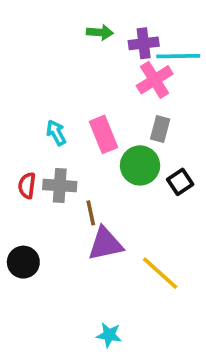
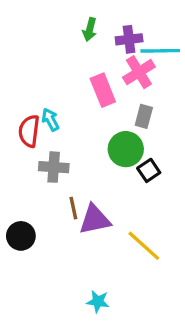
green arrow: (100, 32) -> (90, 29), turned 100
pink rectangle: (104, 134) -> (103, 90), moved
black square: (180, 182) -> (149, 170), moved
red semicircle: (27, 186) -> (29, 131), moved, size x1.4
brown line: (91, 213) -> (73, 208), moved

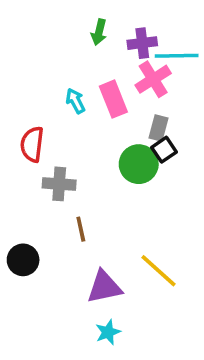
cyan arrow: (50, 120) -> (75, 101), moved
black square: (149, 170) -> (164, 150), moved
purple triangle: (95, 220) -> (104, 287), moved
cyan star: (98, 301) -> (108, 332), turned -30

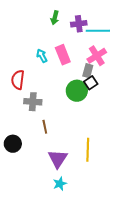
pink cross: (153, 79) -> (97, 56), moved
yellow line: (159, 271) -> (88, 150), turned 50
purple triangle: (104, 287) -> (58, 159), turned -45

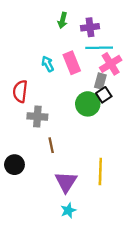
cyan line: (98, 31) -> (99, 48), moved

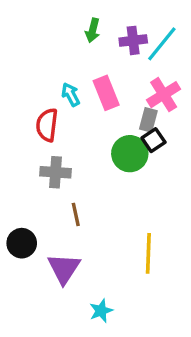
cyan line: (99, 48) -> (162, 44), moved, turned -50
red semicircle: (20, 91) -> (47, 125), moved
purple triangle: (66, 182) -> (64, 269), moved

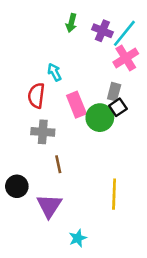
purple cross: (133, 40) -> (102, 31), turned 30
pink rectangle: (106, 93) -> (76, 105), moved
pink cross: (164, 95) -> (126, 58), moved

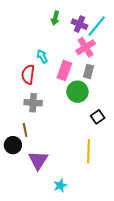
pink cross: (126, 58) -> (86, 47), moved
pink rectangle: (76, 105) -> (64, 70), moved, turned 42
black square: (118, 107) -> (98, 117), moved
brown line: (58, 164) -> (25, 130), moved

